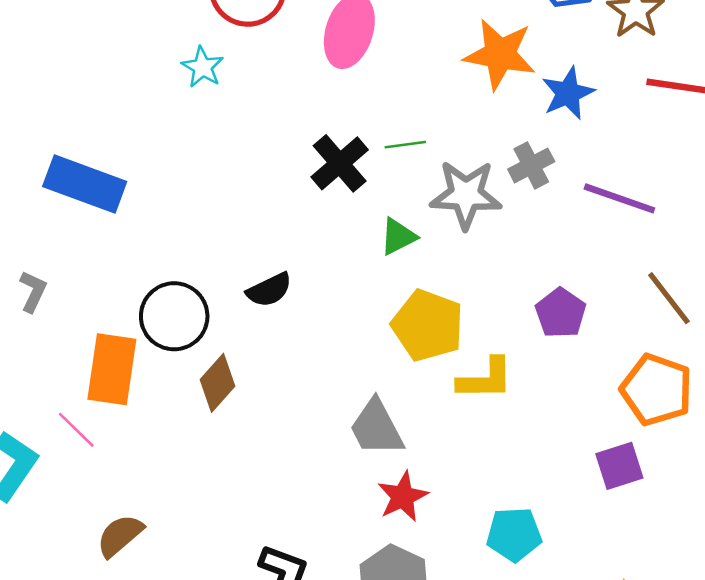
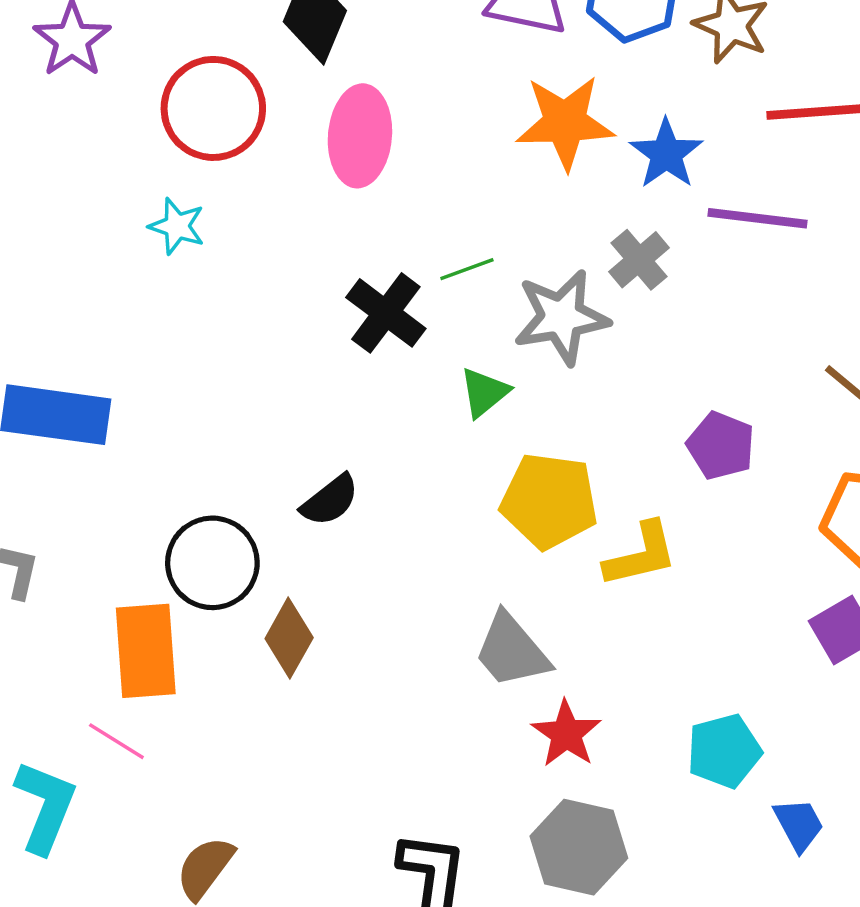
purple line: (619, 198) -> (757, 218), moved

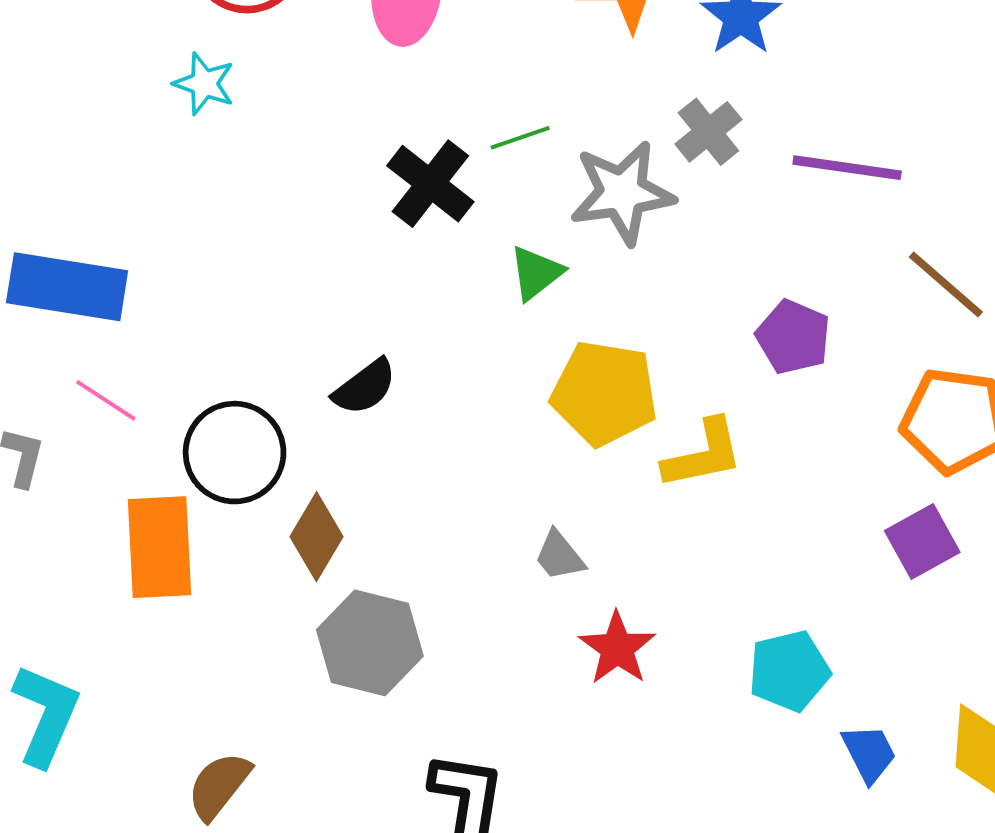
purple line: (757, 218) -> (847, 168), moved
gray trapezoid: (512, 651) -> (559, 556), size x0.6
pink line: (116, 741) -> (106, 400), moved
gray hexagon: (579, 847) -> (370, 643), moved

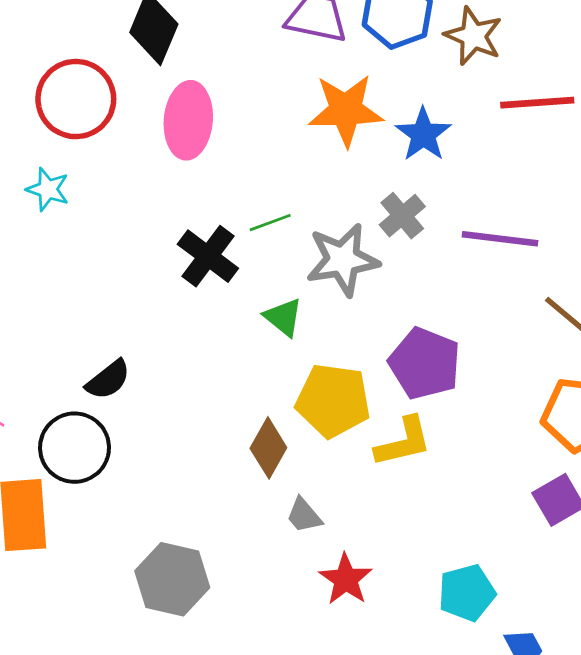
green triangle: (536, 273) -> (283, 317), turned -42
purple pentagon: (793, 337) -> (425, 363), moved, size x1.4
black semicircle: (365, 387) -> (108, 380), moved
brown diamond: (317, 537) -> (268, 448), moved

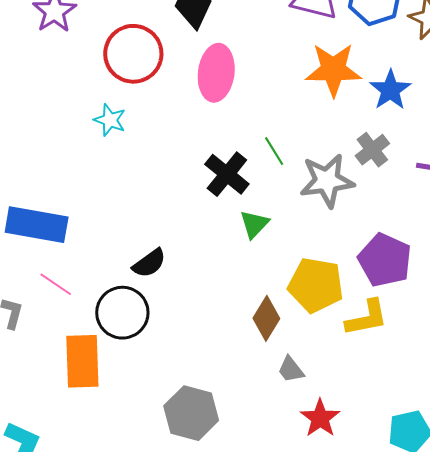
green line: (270, 223) -> (274, 151), turned 76
green triangle: (283, 317) -> (254, 224), moved, turned 32

